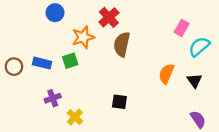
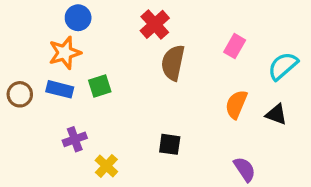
pink rectangle: (182, 28) -> (235, 46), moved
orange star: (83, 37) -> (65, 53), moved
black triangle: (194, 81) -> (276, 114), turned -35
purple semicircle: (198, 119) -> (245, 169), moved

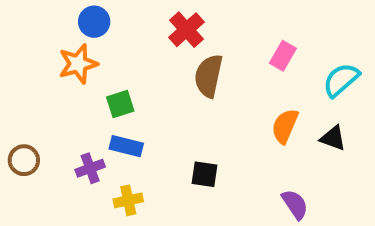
blue rectangle: (60, 89) -> (126, 146), moved
brown circle: (20, 94) -> (24, 160), moved
yellow cross: (106, 166) -> (128, 200), turned 35

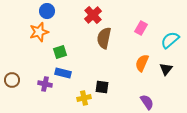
black triangle: (333, 138) -> (166, 69), turned 48
purple cross: (90, 168) -> (45, 84), turned 32
yellow cross: (128, 200) -> (84, 98), moved

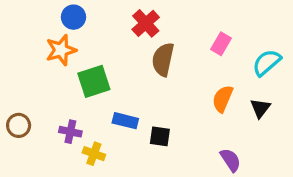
green square: (60, 52) -> (94, 81), size x1.5
blue rectangle: (63, 73) -> (125, 121), moved
yellow cross: (84, 98) -> (94, 154), moved, turned 32

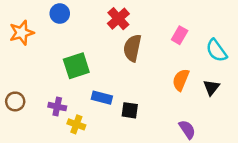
orange star: (61, 50) -> (22, 33), moved
cyan semicircle: (267, 63) -> (216, 50), turned -85

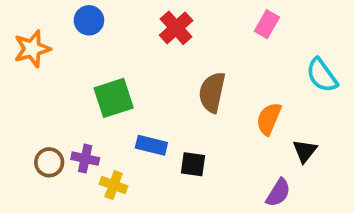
pink rectangle: (180, 35) -> (267, 24), moved
brown semicircle: (132, 48) -> (212, 92), moved
black triangle: (211, 87) -> (305, 151), moved
brown circle: (15, 101) -> (49, 162), moved
purple semicircle: (187, 129) -> (278, 193), turned 66

